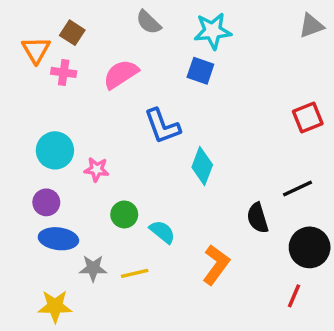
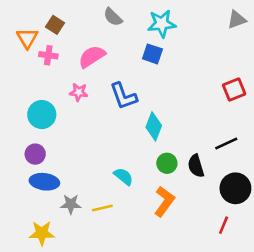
pink star: (97, 169) -> (79, 92), moved
green circle: (124, 214) -> (167, 163), moved

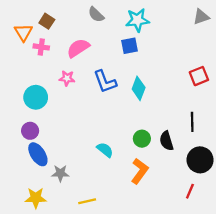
blue square: (152, 54) -> (130, 46), turned -30
cyan diamond: (154, 126) -> (139, 88), moved
black line: (226, 144) -> (192, 122), turned -66
blue ellipse: (44, 182) -> (38, 154), turned 50
yellow line: (102, 208) -> (87, 201), moved

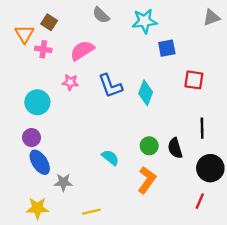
blue square: (130, 46) -> (167, 48), moved
red square: (199, 76) -> (194, 80), moved, turned 30

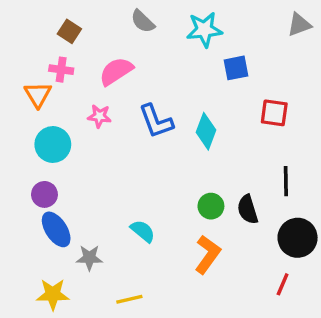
orange triangle: (24, 34) -> (38, 95), moved
cyan semicircle: (110, 158) -> (143, 231), moved

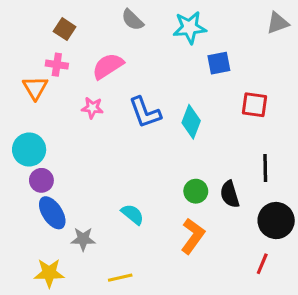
cyan circle: (53, 144) -> (29, 149), moved

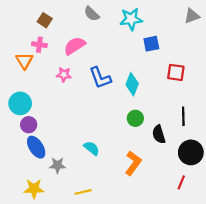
green circle: (196, 191) -> (135, 118), moved

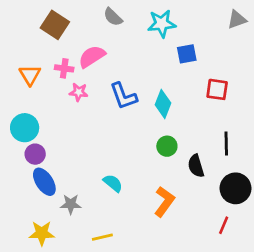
brown square: (45, 20) -> (55, 25), size x1.5
pink cross: (39, 45) -> (64, 68), moved

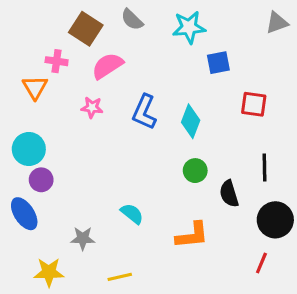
brown square: (55, 25) -> (86, 29), moved
pink cross: (64, 68) -> (57, 61), moved
blue L-shape: (123, 96) -> (144, 112), turned 44
blue ellipse: (44, 182) -> (24, 214), moved
orange L-shape: (164, 202) -> (192, 235), turned 48

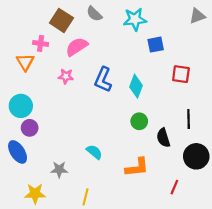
red line: (261, 263) -> (174, 187), moved
yellow line: (120, 277) -> (86, 197), turned -63

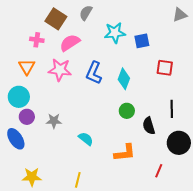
gray semicircle: (94, 14) -> (86, 13), turned 77
cyan star: (135, 19) -> (115, 33), moved
orange triangle: (25, 62) -> (27, 67), moved
pink star: (66, 76) -> (60, 70), size x1.6
gray star: (59, 169) -> (54, 121), moved

